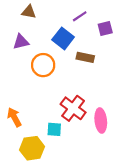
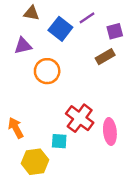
blue square: (63, 38) -> (60, 29), moved
brown rectangle: (85, 57) -> (105, 57), moved, turned -42

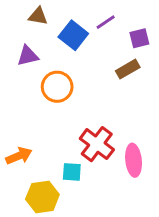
orange arrow: (16, 128) -> (19, 156), turned 95

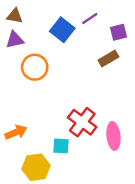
brown triangle: (38, 16) -> (15, 16), moved
purple triangle: (28, 56) -> (15, 40), moved
orange circle: (57, 87) -> (35, 67), moved

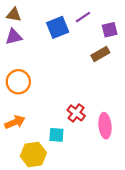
blue square: (62, 30) -> (58, 27), turned 30
orange circle: (35, 67) -> (18, 82), moved
red cross: (82, 122) -> (76, 113), size x0.7

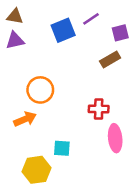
orange circle: (18, 82) -> (40, 90), moved
red cross: (76, 113) -> (99, 109), moved, turned -36
orange arrow: (15, 122) -> (25, 119), moved

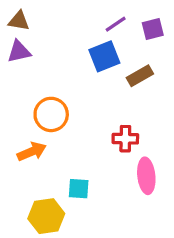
blue square: (63, 30) -> (104, 56), moved
purple square: (120, 33) -> (153, 29), moved

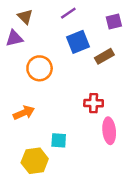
brown triangle: (19, 21) -> (25, 17), moved, turned 35
purple line: (116, 24) -> (68, 13), moved
orange circle: (51, 114) -> (40, 68), moved

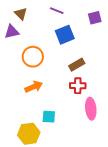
purple line: (68, 13) -> (57, 11), turned 56
brown rectangle: (104, 56) -> (77, 65), moved
orange arrow: (24, 113) -> (34, 87), moved

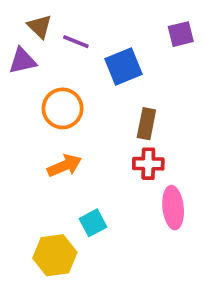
purple line: (57, 11) -> (76, 42), moved
brown rectangle: (77, 65) -> (146, 124), turned -49
cyan square: (49, 117) -> (93, 223), turned -32

